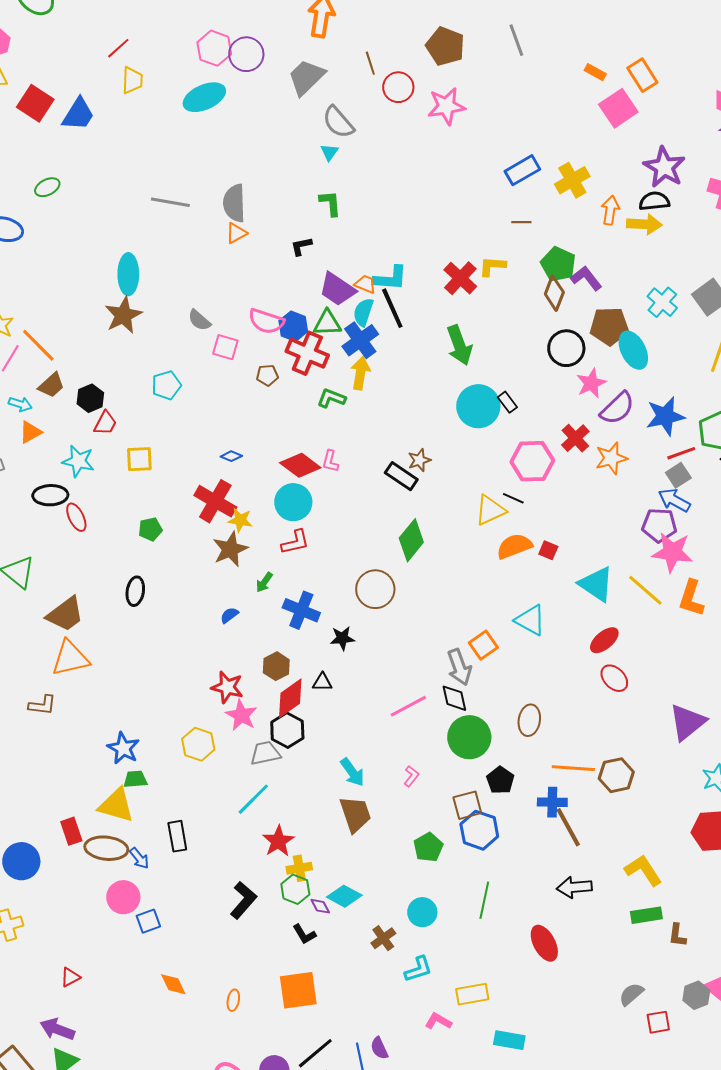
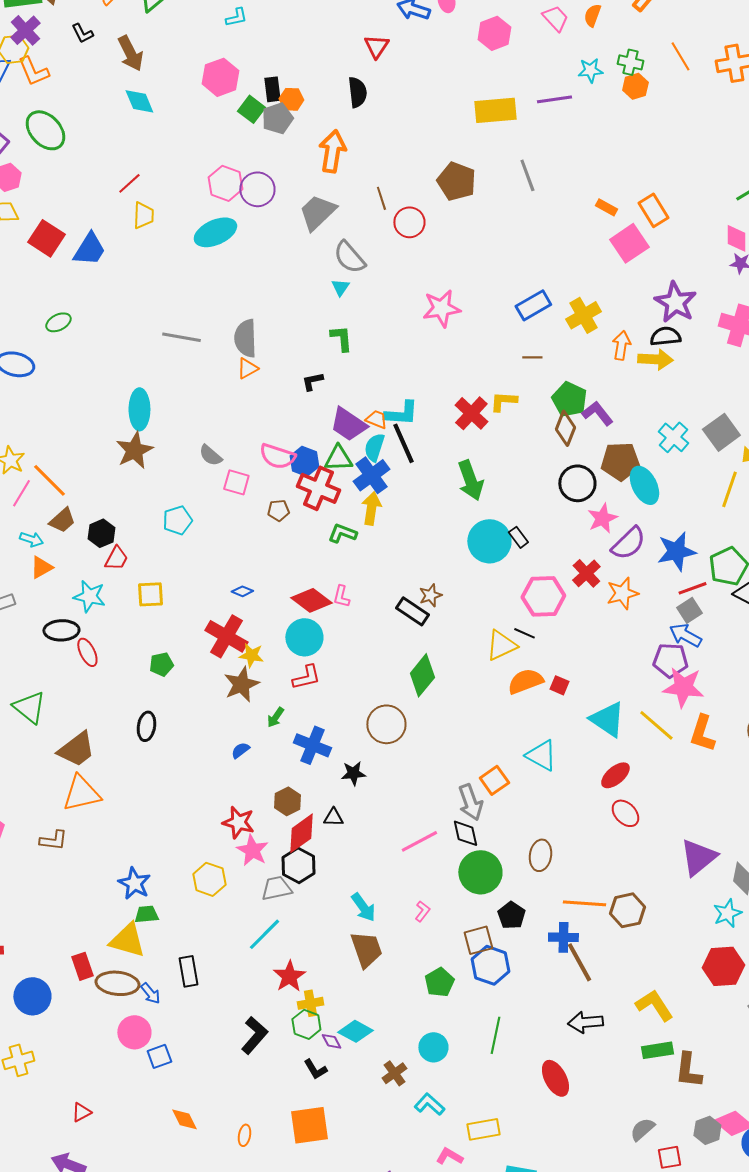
pink star: (446, 106) -> (441, 308), moved
brown L-shape: (677, 935) -> (688, 1070), size x1.5
cyan L-shape: (418, 969) -> (429, 1104), turned -120

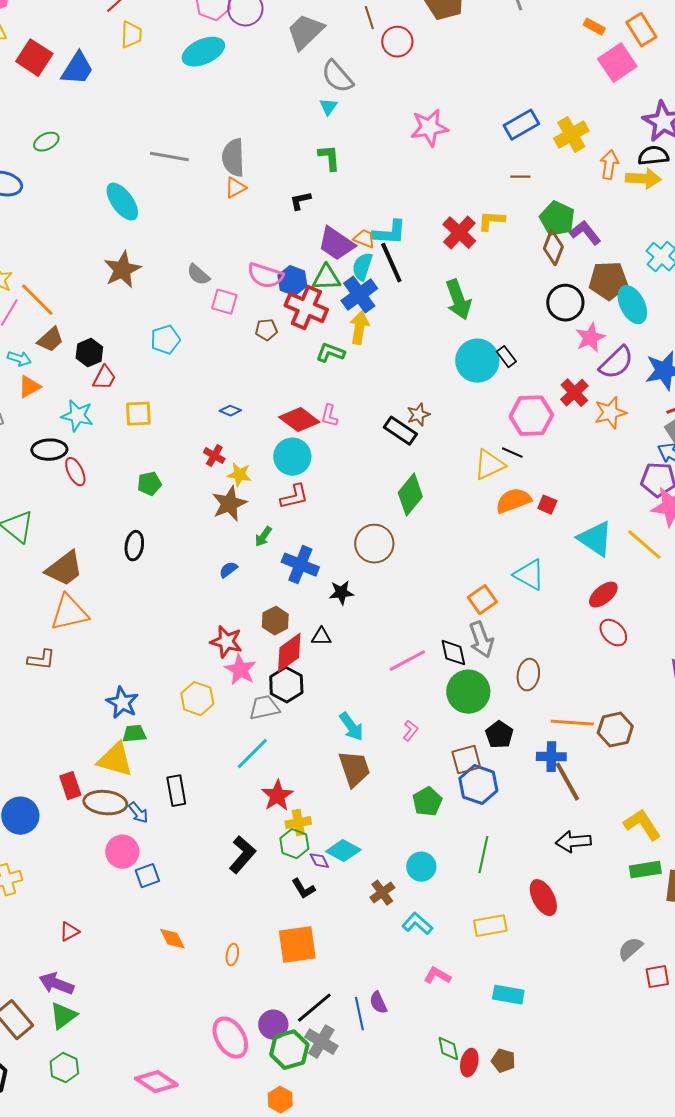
cyan ellipse: (139, 409) -> (122, 202), moved, turned -36
red cross: (226, 636) -> (214, 456), size x0.5
gray arrow: (470, 802) -> (481, 640), moved
yellow rectangle: (483, 1129) -> (490, 926), moved

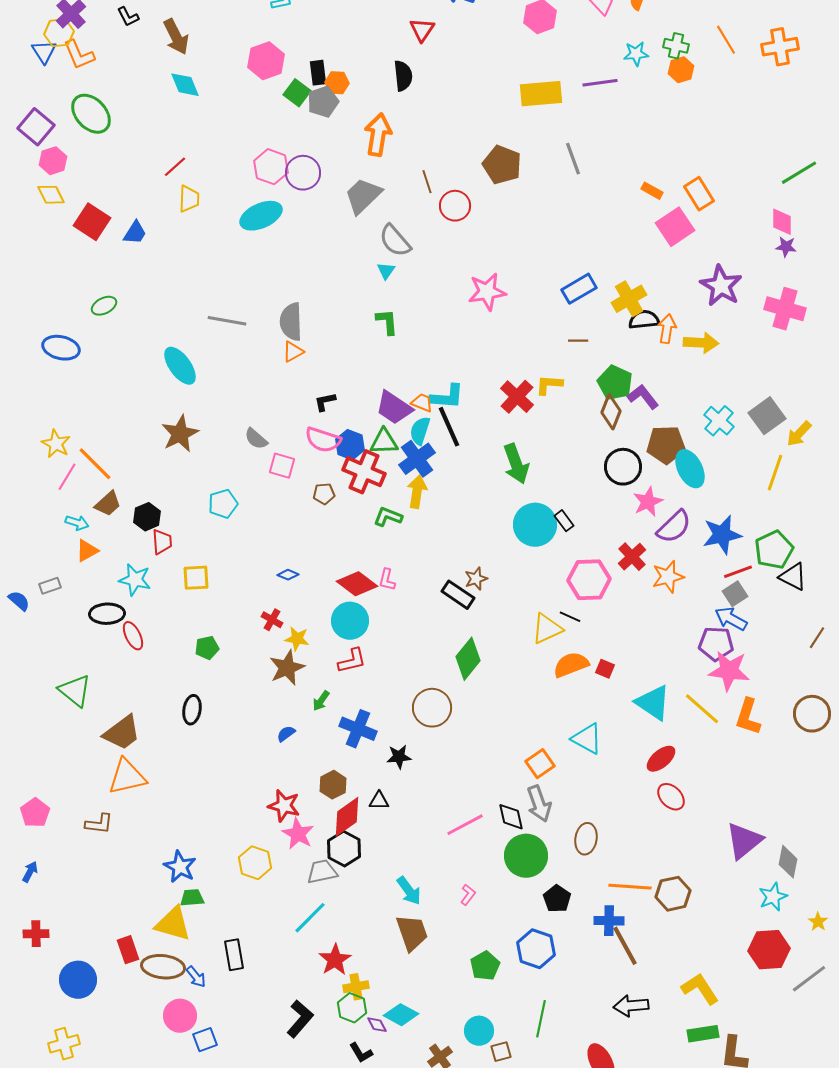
blue trapezoid: (77, 69) -> (135, 233), size x0.7
black semicircle: (653, 156) -> (644, 320), moved
black L-shape: (300, 201) -> (325, 402), moved
red trapezoid: (104, 378) -> (162, 542), turned -32
brown square: (466, 760) -> (501, 1052), moved, size x0.7

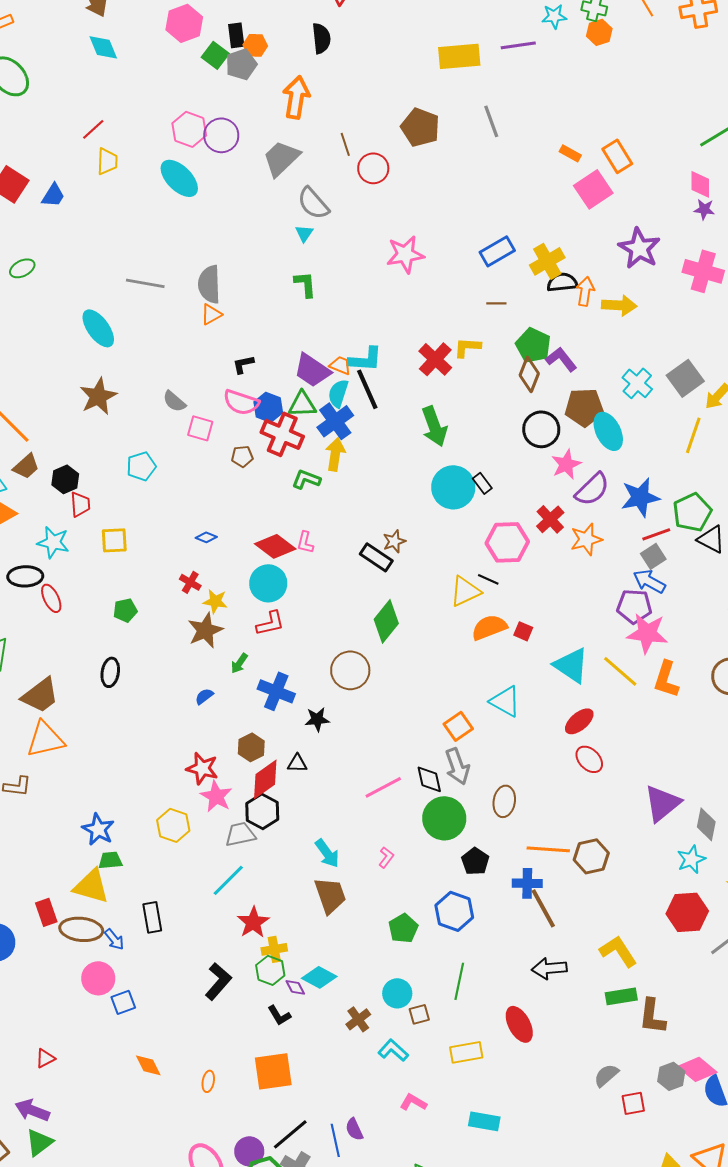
cyan ellipse: (261, 216) -> (179, 178), turned 69

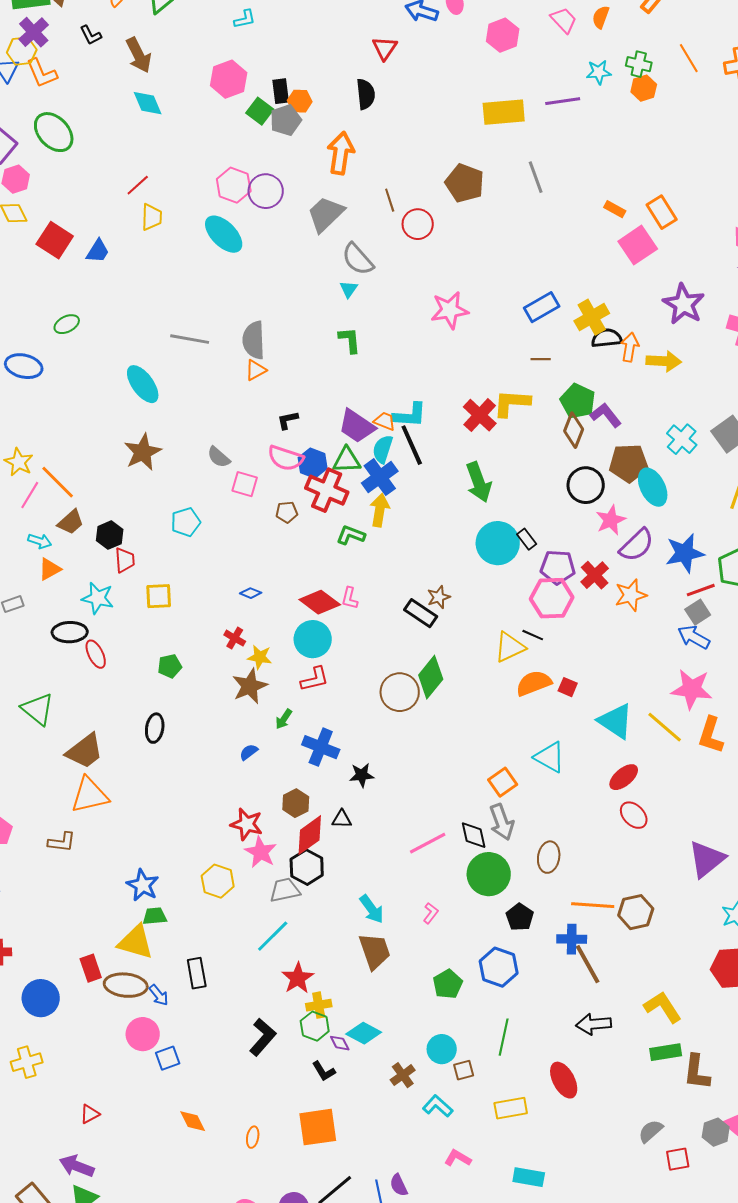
yellow L-shape: (467, 347) -> (512, 403), size x1.4
purple pentagon: (634, 606) -> (558, 567), moved
brown circle: (350, 670) -> (400, 692), moved

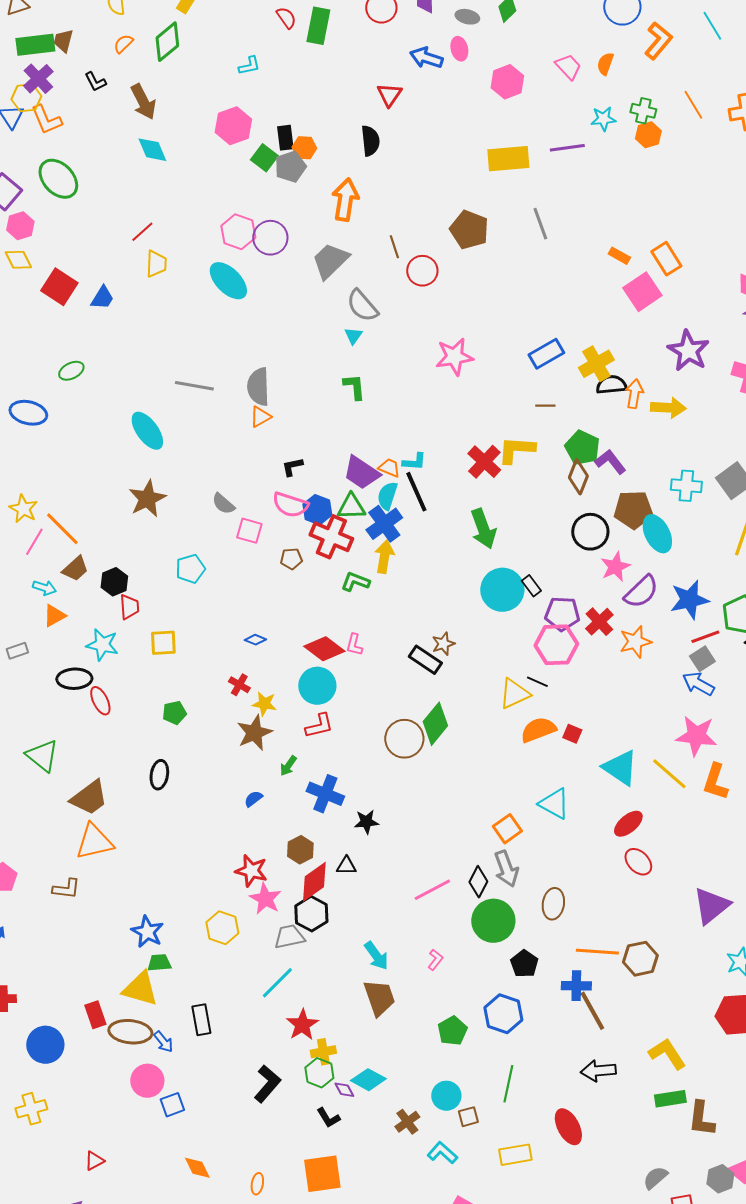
cyan L-shape: (410, 415) -> (414, 462), size x0.7
cyan cross: (682, 439) -> (686, 486), turned -36
black diamond: (474, 835) -> (478, 882), turned 40

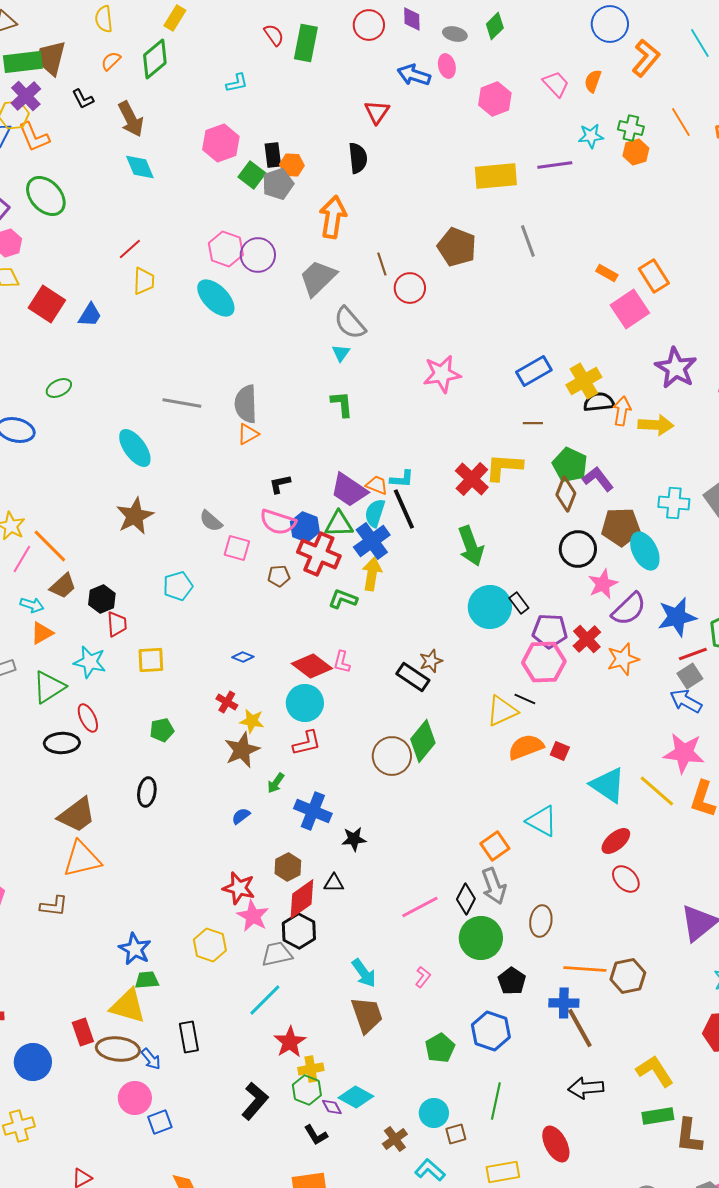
brown trapezoid: (63, 41) -> (51, 58), size x1.5
black ellipse: (74, 679) -> (62, 743), moved
green triangle: (42, 756) -> (49, 687), moved, turned 48

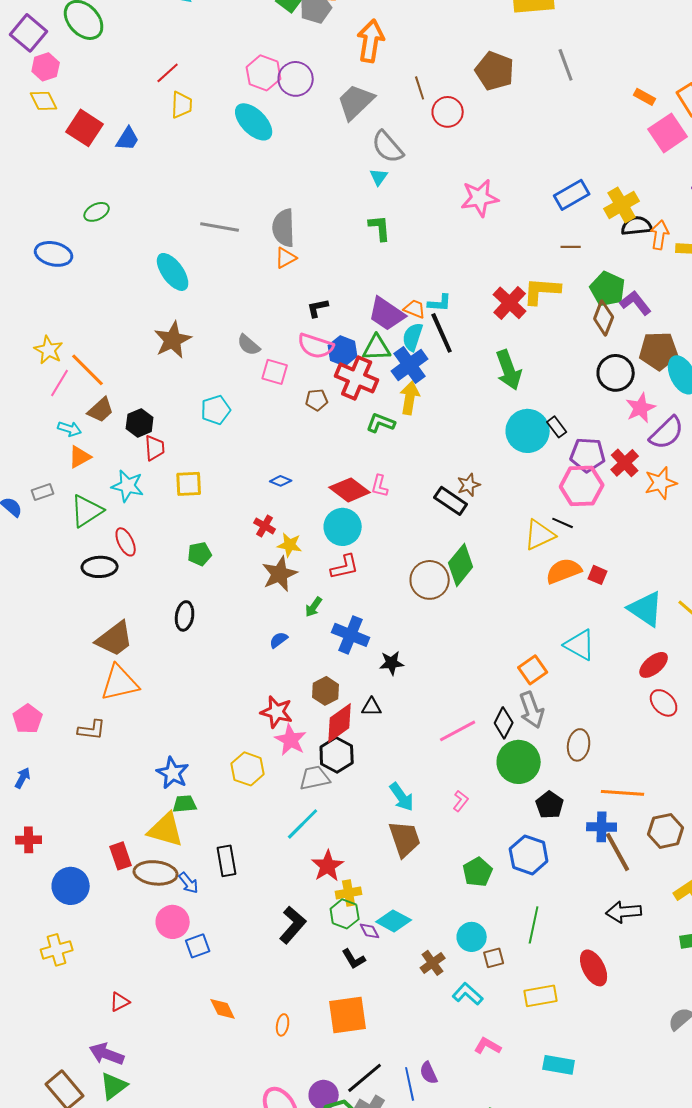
brown hexagon: (628, 976) -> (666, 831), moved

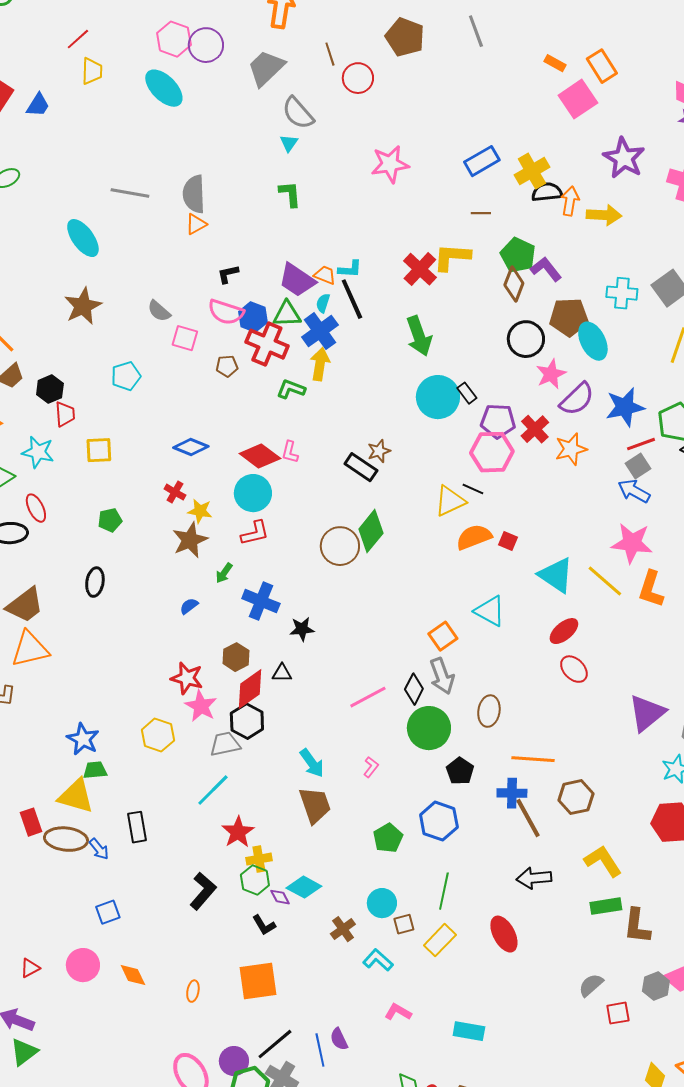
cyan semicircle: (413, 337) -> (323, 303), size x0.7
blue diamond: (281, 481) -> (191, 447), size x1.6
pink circle: (173, 922) -> (83, 965), moved
yellow rectangle: (541, 996) -> (440, 940), moved, turned -36

